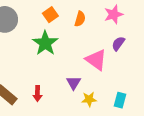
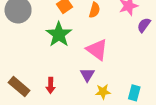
purple semicircle: (118, 44) -> (144, 25), moved
pink triangle: (96, 60) -> (97, 50), moved

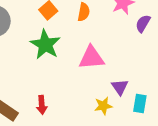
pink triangle: (97, 50) -> (91, 58), turned -35
purple triangle: (87, 75) -> (120, 87), moved

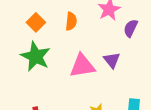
purple triangle: (120, 87) -> (112, 60), moved

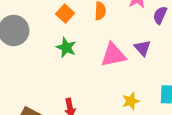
green star: (36, 56) -> (66, 48), size x0.7

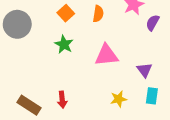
purple triangle: (143, 48) -> (144, 70), moved

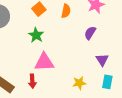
purple semicircle: (153, 23) -> (90, 33), moved
pink triangle: (106, 55) -> (44, 62), moved

